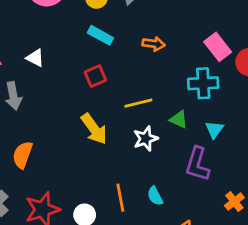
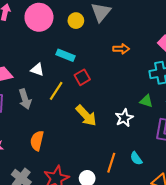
cyan rectangle: (100, 35) -> (65, 55), moved
yellow line: (138, 103) -> (56, 91), moved, turned -36
orange line: (120, 198) -> (111, 163), turned 36

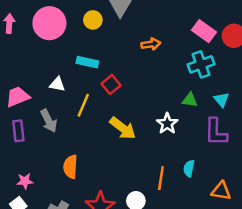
cyan semicircle: (136, 158) -> (189, 168), turned 56

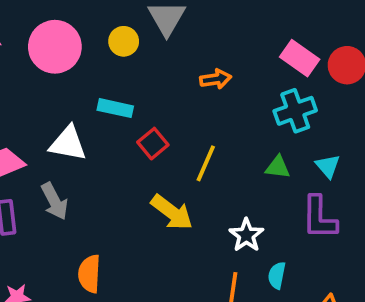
white triangle: (57, 84) -> (68, 143), size x1.5
yellow line: (83, 105) -> (206, 163), moved
white star: (167, 124) -> (246, 235), moved

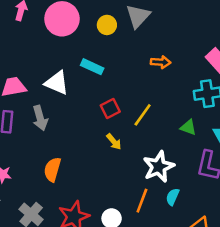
red square: (153, 144) -> (110, 109), moved
yellow arrow: (172, 212) -> (114, 142), size x0.6
white star: (246, 235) -> (159, 167), size x1.4

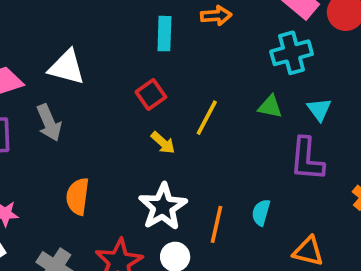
cyan rectangle: (92, 67) -> (164, 34), moved, turned 75
yellow line: (143, 115) -> (207, 118), moved
white star: (159, 167) -> (163, 207), moved

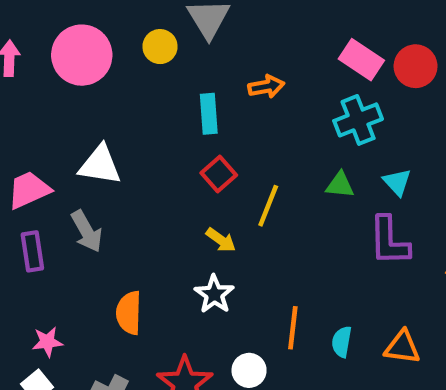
red square: (151, 94) -> (219, 174), moved
white star: (163, 207) -> (214, 294), moved, size x0.7
cyan semicircle: (261, 212) -> (342, 342), moved

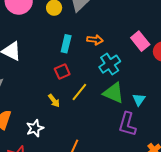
cyan cross: (358, 120) -> (110, 64), moved, turned -30
green triangle: (340, 185) -> (114, 93), size x1.6
white star: (214, 294) -> (35, 128), moved

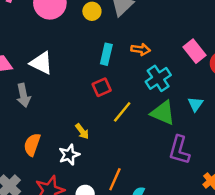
cyan triangle: (139, 100) -> (195, 104), moved
yellow arrow: (54, 101) -> (82, 131), moved

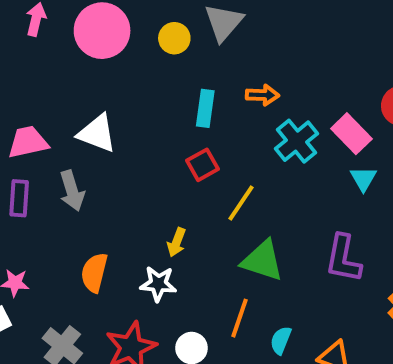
pink rectangle: (195, 51) -> (351, 134), moved
green triangle: (163, 113) -> (262, 261), moved
yellow arrow: (82, 131) -> (176, 242), turned 63
white star: (69, 155) -> (158, 284), turned 30

